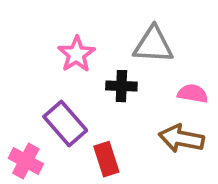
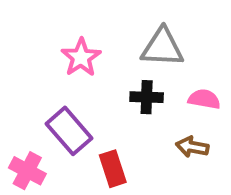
black cross: (121, 86) -> (147, 97), moved
brown arrow: (181, 139) -> (192, 147), size x0.7

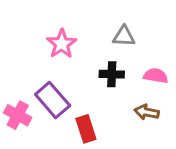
gray triangle: (162, 47) -> (124, 36), size x0.7
pink cross: (27, 171) -> (18, 115), moved

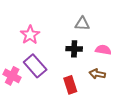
pink star: (62, 44) -> (30, 35), moved
red rectangle: (86, 129) -> (70, 85), moved

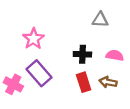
gray triangle: (82, 24) -> (100, 20), moved
red rectangle: (70, 85) -> (84, 82), moved

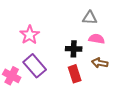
pink semicircle: (115, 55) -> (97, 39), moved
brown arrow: (108, 82) -> (100, 63), moved

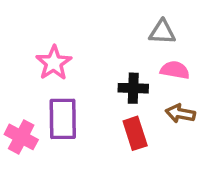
purple rectangle: (35, 66) -> (63, 119), turned 40

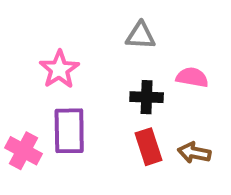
gray triangle: (162, 32) -> (141, 36), moved
brown arrow: (180, 113) -> (194, 153), moved

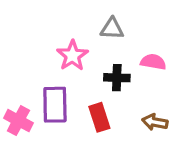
pink star: (59, 69) -> (72, 56), moved
red rectangle: (149, 147) -> (99, 117), moved

